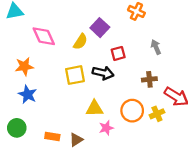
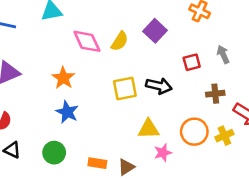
yellow semicircle: (80, 42) -> (120, 41), moved
red square: (118, 53) -> (192, 62), moved
orange star: (24, 66) -> (63, 78), turned -30

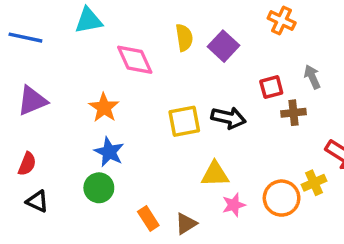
yellow semicircle: (120, 41) -> (184, 38), moved, turned -42
brown cross: (215, 94) -> (293, 113), moved
orange circle: (194, 132) -> (282, 198), moved
green circle: (54, 153) -> (99, 188), moved
orange rectangle: (97, 163) -> (148, 219), turned 48

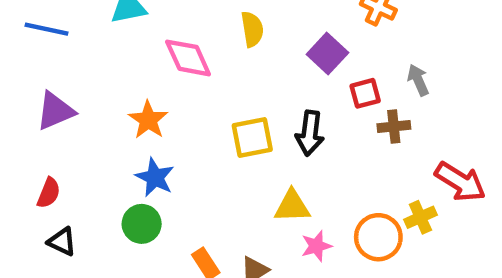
purple square: (223, 46) -> (327, 54), moved
black arrow: (229, 118) -> (310, 133), turned 84

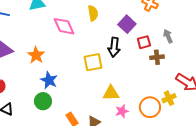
orange star: (148, 120) -> (36, 55), moved
black arrow: (310, 133) -> (114, 47), moved

